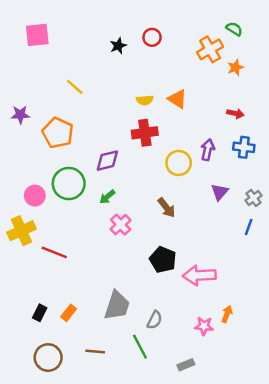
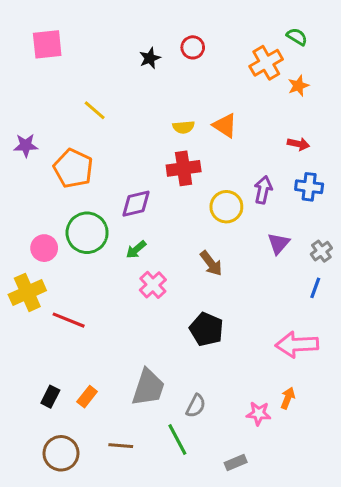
pink arrow: (199, 275) -> (297, 345), moved

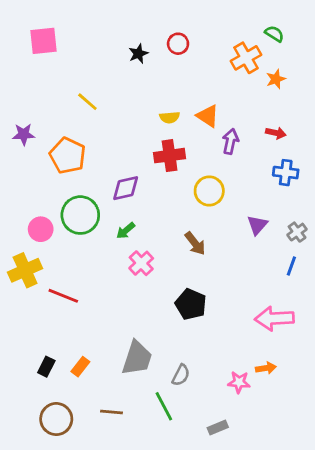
purple arrow: (263, 190) -> (230, 141), moved
orange arrow: (288, 398) -> (266, 368), turned 60

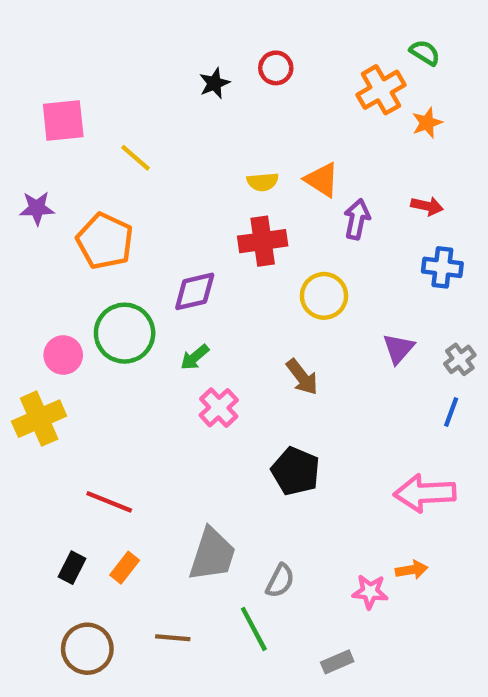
pink square: (43, 41) -> (63, 121), moved
red line: (63, 296) -> (109, 502), moved

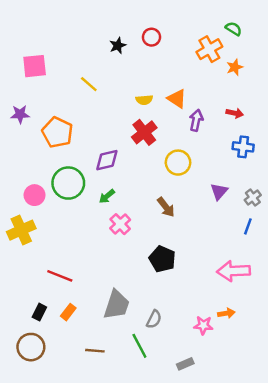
yellow line: (136, 158) -> (89, 84), moved
red cross: (263, 241) -> (144, 132), turned -30
brown circle: (87, 649) -> (31, 347), moved

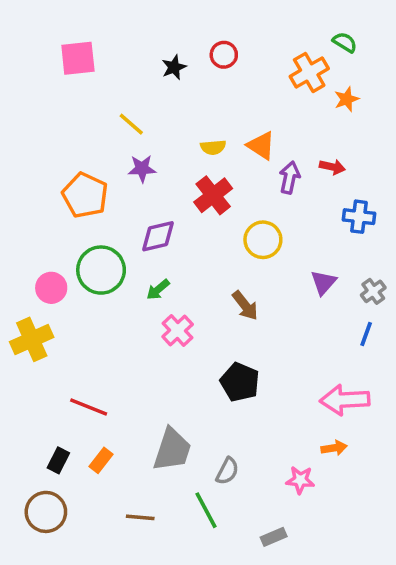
pink square: (35, 66) -> (78, 58), moved
red arrow: (235, 113) -> (332, 167), moved
purple star: (20, 114) -> (142, 169), moved
orange arrow: (226, 313) -> (334, 448), moved

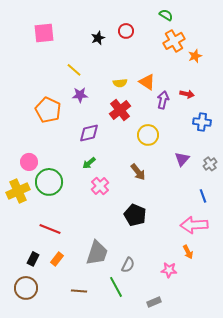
green semicircle: (345, 42) -> (166, 15), moved
green circle: (101, 270) -> (49, 182), moved
blue line: (366, 334) -> (203, 196), moved, turned -40
orange arrow: (334, 448) -> (188, 252), turned 72

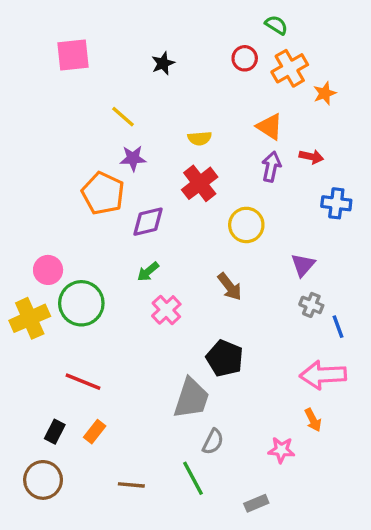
red circle: (126, 31) -> (245, 58), moved
orange triangle: (147, 82) -> (270, 127), moved
orange pentagon: (48, 110) -> (103, 193), moved
gray cross: (210, 164) -> (311, 305), moved, turned -32
gray trapezoid: (97, 253) -> (191, 398), moved

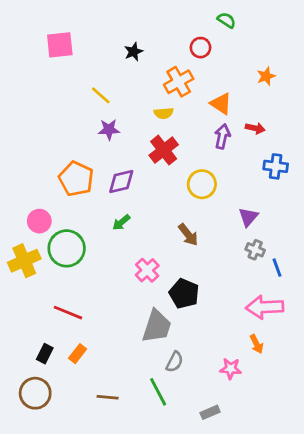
orange cross: (290, 68) -> (179, 82), moved
orange pentagon: (103, 193) -> (76, 179), moved
pink cross: (166, 310) -> (147, 270), moved

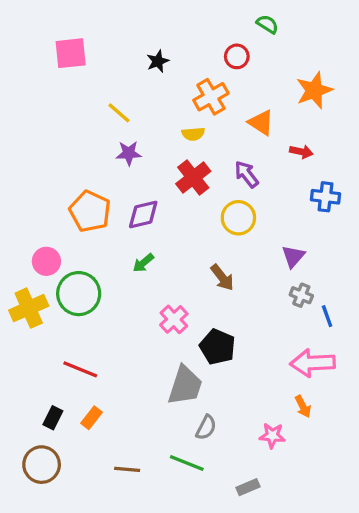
orange star: (266, 76) -> (314, 90), size x1.6
purple arrow: (222, 136) -> (246, 174), moved, turned -50
green line: (158, 392) -> (187, 463), turned -40

